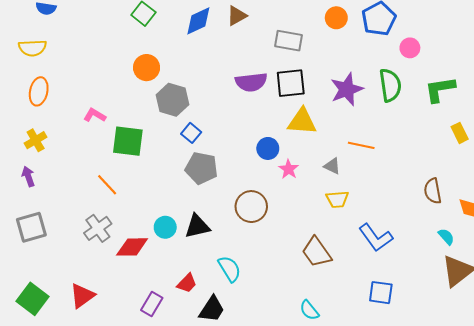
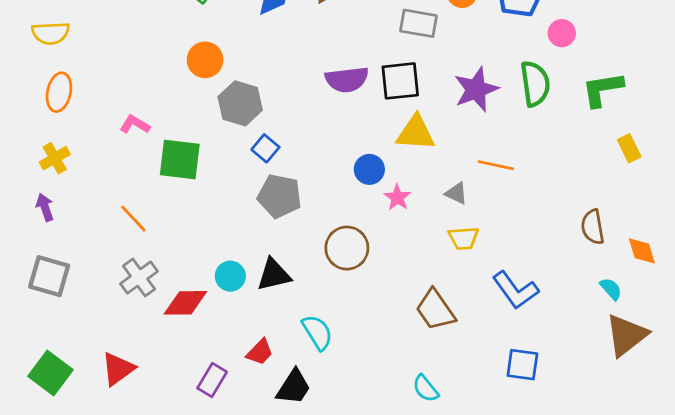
gray rectangle: (289, 41) -> (419, 23), moved
orange line: (107, 185) -> (133, 219), moved
gray square: (31, 227) -> (49, 276), turned 32

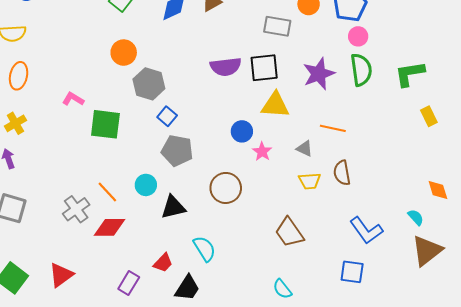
pink circle: (562, 33) -> (358, 36), moved
orange line: (133, 219) -> (107, 192), moved
brown semicircle: (593, 227) -> (342, 173), moved
cyan circle: (230, 276) -> (146, 185), moved
blue L-shape: (515, 290) -> (366, 230), moved

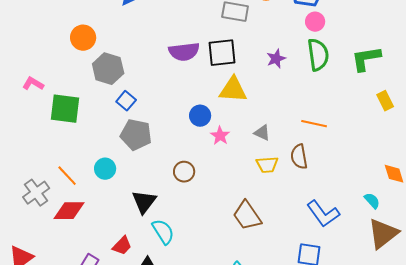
purple star: (319, 74) -> (276, 59), size x0.6
orange line: (333, 128) -> (314, 124), moved
brown circle: (226, 188) -> (184, 172), size x0.7
black triangle: (173, 207) -> (144, 202), moved, turned -40

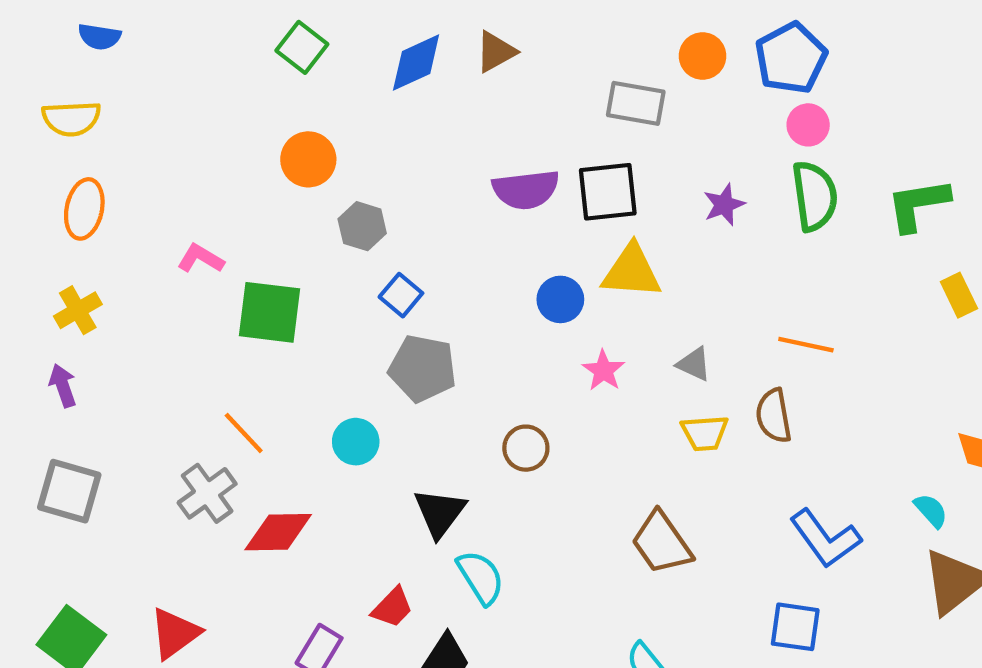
gray hexagon: (108, 69) -> (362, 226), size x0.7
blue circle: (200, 116) -> (560, 299), moved
orange line: (67, 176) -> (244, 433), moved

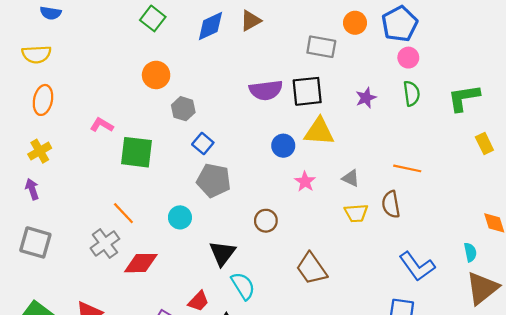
green semicircle: (815, 196) -> (412, 93), size x0.7
cyan semicircle: (931, 511) -> (470, 252), turned 30
brown trapezoid: (662, 543) -> (312, 269), moved

